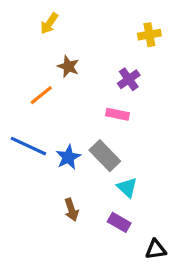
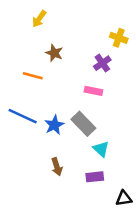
yellow cross: (149, 35) -> (119, 38), moved, turned 30
orange line: (41, 95) -> (33, 76), turned 54
purple rectangle: (119, 222) -> (95, 177), turned -36

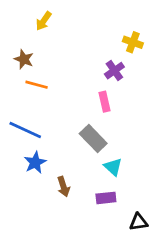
brown star: (54, 53) -> (24, 59), moved
pink rectangle: (93, 91) -> (105, 102), turned 66
blue star: (54, 125) -> (35, 163), moved

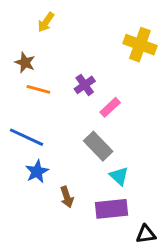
yellow cross: (133, 42) -> (140, 45), size x1.5
purple cross: (114, 71) -> (85, 85), moved
pink rectangle: (105, 102) -> (110, 107), turned 60
purple rectangle: (106, 198) -> (112, 209), size x1.5

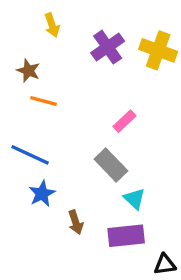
yellow arrow: (46, 22) -> (52, 25), turned -54
purple cross: (85, 85) -> (108, 47), moved, size x1.4

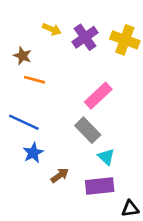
yellow arrow: (52, 25) -> (52, 29), moved, turned -48
pink rectangle: (124, 121) -> (98, 96), size x1.5
brown arrow: (76, 222) -> (60, 175), turned -108

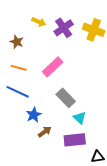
orange line: (34, 80) -> (19, 68), moved
pink rectangle: (98, 96) -> (53, 67), moved
blue star: (33, 153) -> (34, 115), moved

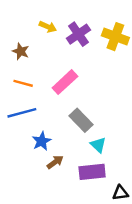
blue line: (18, 92) -> (22, 113), turned -40

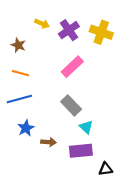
pink rectangle: (65, 82) -> (72, 67), moved
blue star: (42, 141) -> (26, 128), moved
brown arrow: (55, 162) -> (48, 142), turned 40

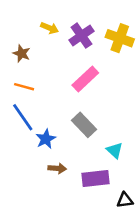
blue line: (19, 99) -> (23, 117), turned 70
cyan triangle: (86, 127) -> (115, 150), moved
blue star: (26, 128) -> (46, 139), moved

